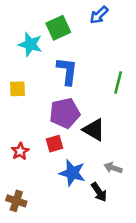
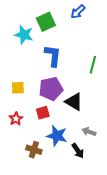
yellow square: (18, 89) -> (18, 88), moved
brown cross: (16, 201) -> (34, 150), moved

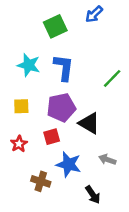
cyan star: (24, 35) -> (29, 65), moved
green line: (93, 65) -> (112, 78), turned 30
black arrow: (78, 151) -> (93, 195), moved

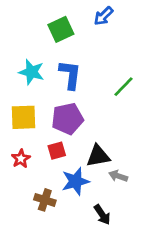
yellow square: (21, 106) -> (23, 117), size x1.5
black triangle: (89, 123) -> (98, 156), moved, turned -40
blue star: (69, 164) -> (75, 181), turned -30

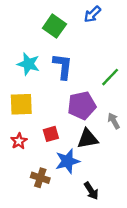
green square: (61, 29) -> (54, 26), turned -30
purple pentagon: (67, 119) -> (82, 105), moved
gray arrow: (118, 176) -> (114, 121), moved, turned 42

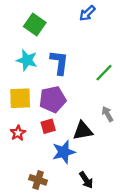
green square: (54, 26) -> (35, 24), moved
purple pentagon: (82, 105) -> (53, 99), moved
brown cross: (40, 178) -> (38, 180), moved

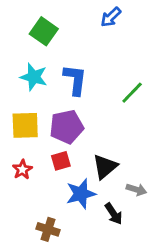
gray arrow: (107, 114) -> (136, 189), moved, turned 136
black triangle: (83, 131) -> (105, 167), turned -30
black arrow: (86, 180) -> (114, 214), moved

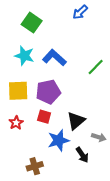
blue L-shape: (75, 80) -> (54, 58), turned -55
red square: (61, 161) -> (44, 117), turned 32
brown cross: (48, 229) -> (35, 166), turned -35

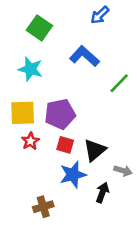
blue L-shape: (54, 58) -> (84, 56), moved
red square: (44, 117) -> (65, 145), moved
red star: (16, 123) -> (30, 141), moved
black arrow: (82, 155) -> (102, 193), turned -126

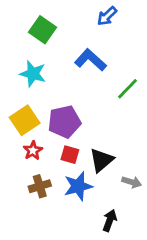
yellow square: (23, 113) -> (25, 120), turned -32
black arrow: (102, 193) -> (110, 220), moved
brown cross: (43, 207) -> (40, 186), moved

